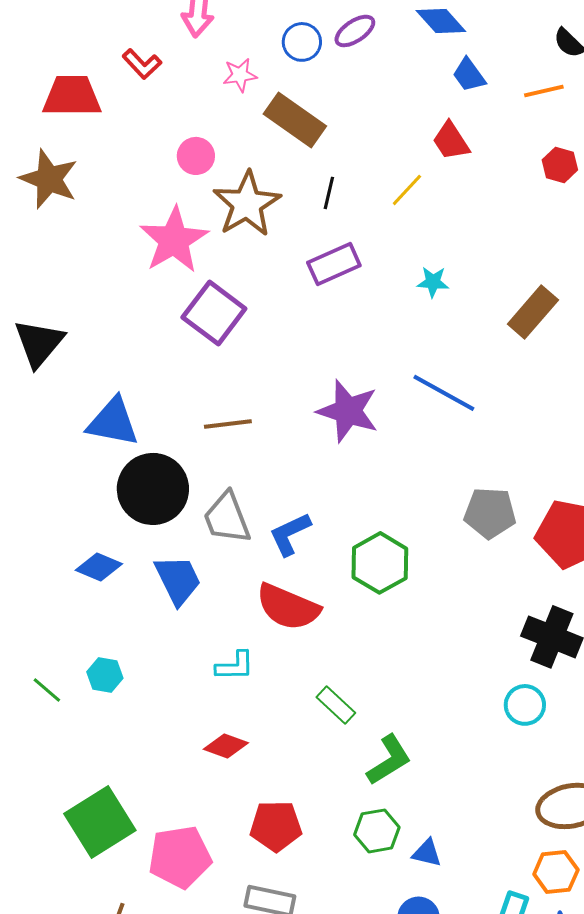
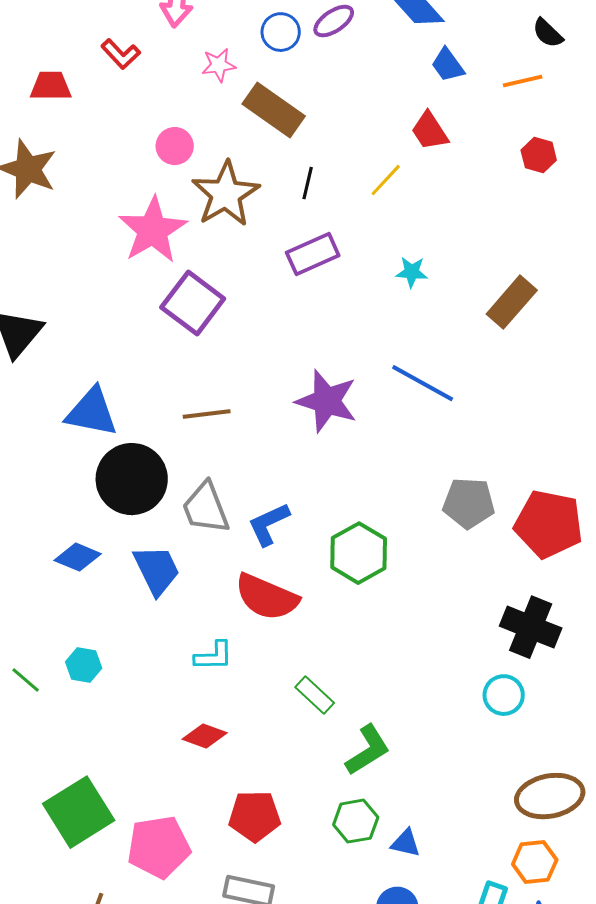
red trapezoid: (72, 96) -> (51, 86), size x0.7

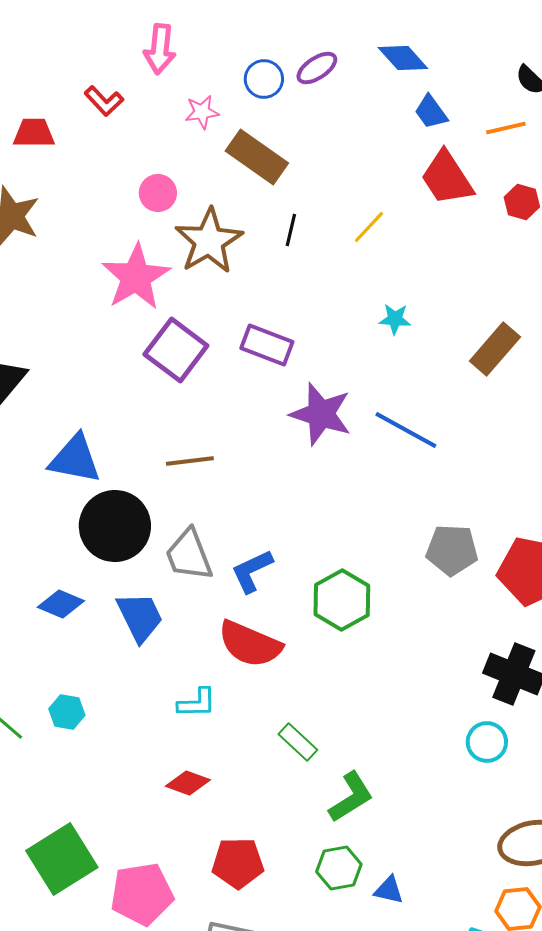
red trapezoid: (430, 131) -> (447, 178), moved, size x1.4
purple rectangle: (313, 254) -> (267, 345), moved, turned 45
purple star: (327, 401) -> (321, 414), moved

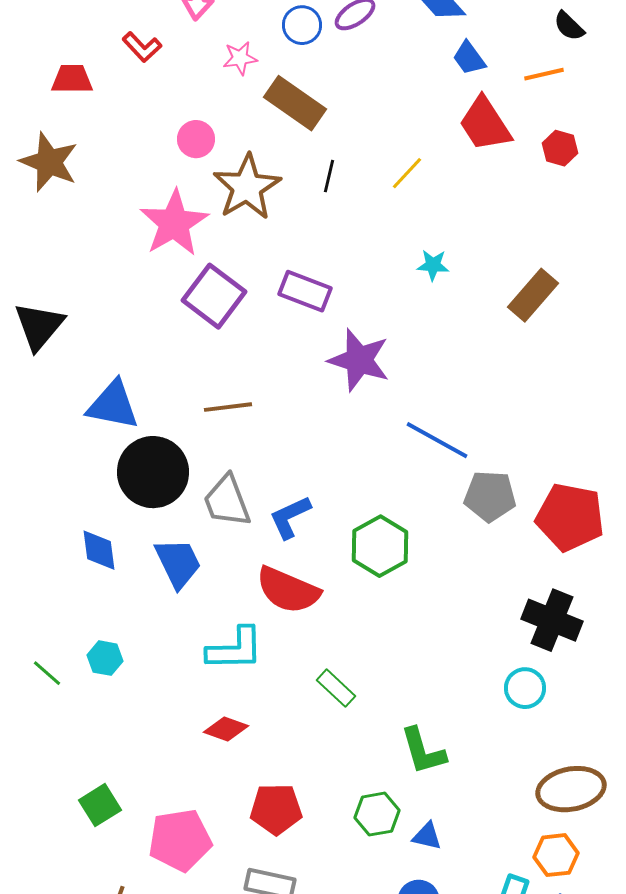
blue line: (406, 430) -> (437, 440), moved
blue diamond: (61, 604) -> (99, 550), turned 60
cyan L-shape: (197, 703) -> (235, 649), size x1.5
green L-shape: (351, 797) -> (423, 751), moved, turned 106
green square: (62, 859) -> (100, 805), size x0.6

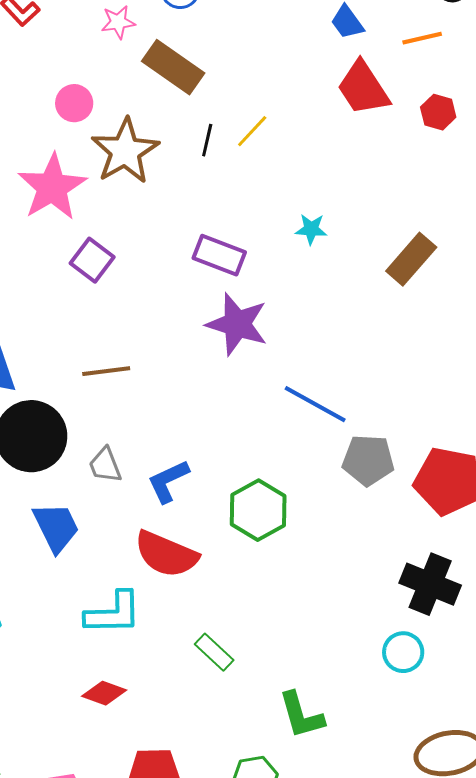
yellow line: (407, 173) -> (252, 131), moved
purple rectangle: (305, 291) -> (219, 255), moved
purple square: (214, 296) -> (92, 260), size x0.7
gray trapezoid: (227, 501) -> (105, 465), size x0.7

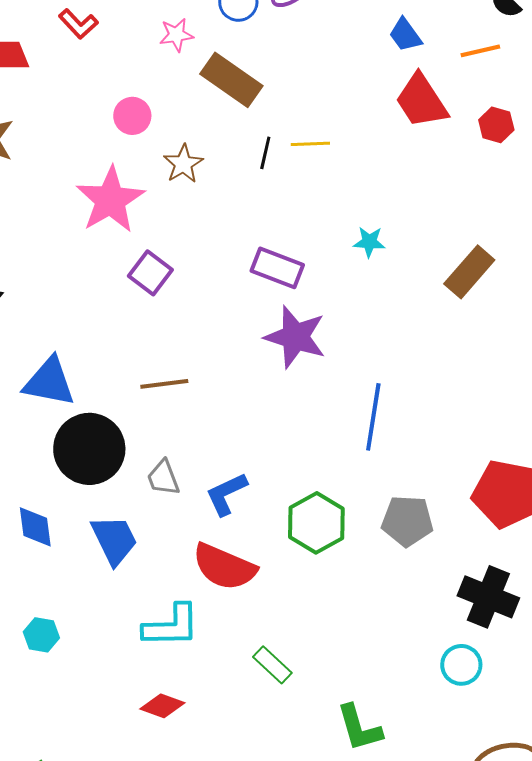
yellow line: (252, 131) -> (310, 144), turned 45
brown star: (125, 151) -> (183, 164), size x0.6
blue line: (315, 404) -> (373, 417), turned 70
gray pentagon: (368, 460) -> (407, 521), moved

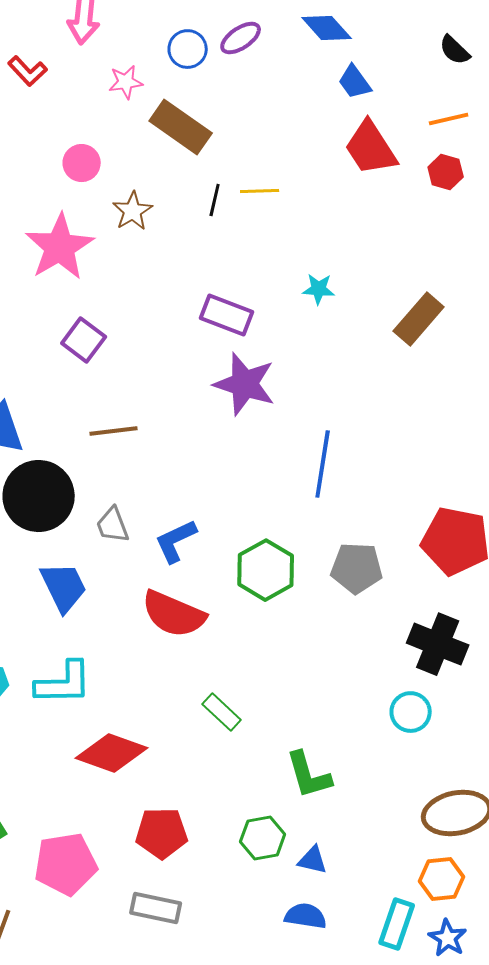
orange line: (480, 51) -> (449, 119), moved
purple square: (150, 273) -> (84, 340), moved
cyan L-shape: (171, 626) -> (64, 683), moved
red diamond: (162, 706) -> (112, 753), size x1.6

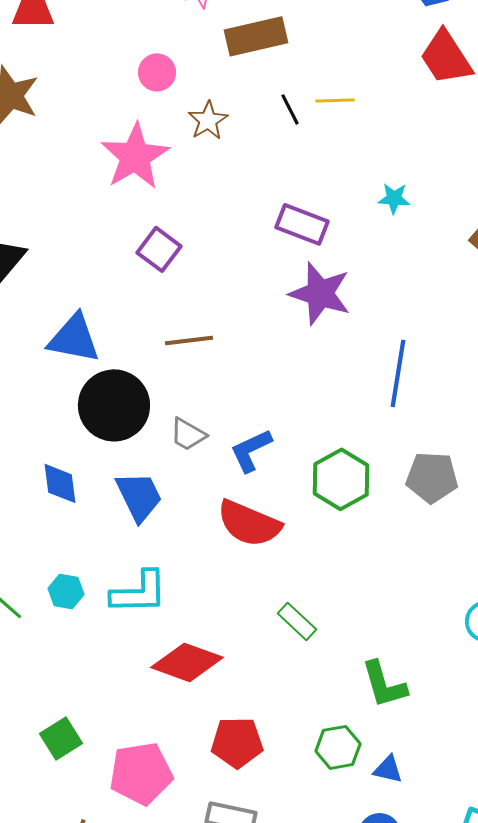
brown rectangle: (181, 127) -> (256, 36), turned -48
black line: (215, 200) -> (290, 109), turned -40
gray trapezoid: (113, 525) -> (188, 434), turned -39

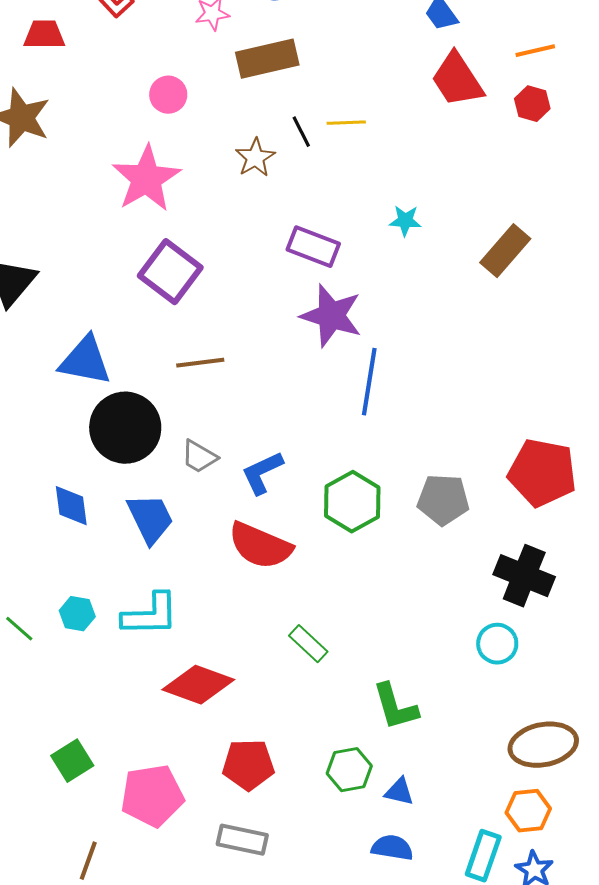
brown star: (208, 120) -> (255, 158), moved
purple square: (159, 249) -> (170, 272), size x1.4
blue line: (398, 373) -> (369, 382), moved

